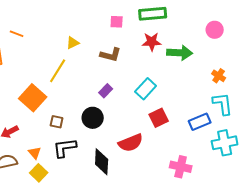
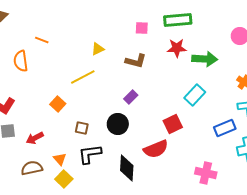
yellow line: (58, 71) -> (83, 77), turned 30
cyan rectangle: (146, 89) -> (195, 95), moved
orange square: (33, 98) -> (58, 104), size x0.6
red square: (159, 118) -> (173, 124), moved

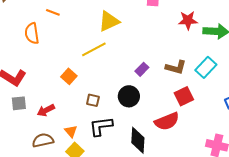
yellow triangle: (98, 49) -> (109, 21), size x1.6
brown L-shape: (136, 61) -> (176, 67), moved

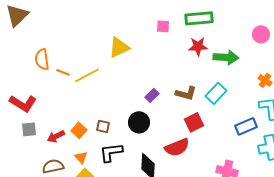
orange line: (53, 12) -> (63, 72), moved
yellow line: (94, 49) -> (87, 75), moved
orange square: (69, 76) -> (79, 130), moved

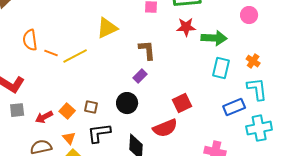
brown L-shape: (186, 93) -> (147, 50), moved, turned -110
cyan rectangle: (216, 93) -> (221, 68), moved, turned -30

